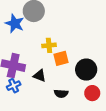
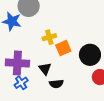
black triangle: (39, 76) -> (45, 69), turned 40
black semicircle: (61, 94) -> (56, 84), moved

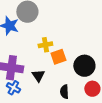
blue cross: (21, 83) -> (13, 88), turned -32
black semicircle: (56, 84) -> (64, 92), moved, turned 88

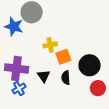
blue cross: (13, 88) -> (19, 88), turned 32
black semicircle: (64, 92) -> (66, 78), moved

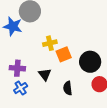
purple cross: (17, 69) -> (17, 68), size x0.7
black semicircle: (66, 78) -> (68, 88), moved

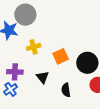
yellow cross: (50, 43) -> (34, 47), moved
blue cross: (21, 88) -> (11, 89), moved

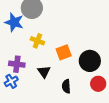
yellow cross: (34, 47) -> (37, 41), turned 32

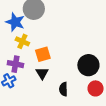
yellow cross: (37, 41) -> (22, 41), moved
orange square: (64, 52) -> (43, 54), moved

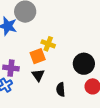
yellow cross: (22, 41) -> (48, 44), moved

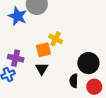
black semicircle: (61, 89) -> (74, 81), moved

